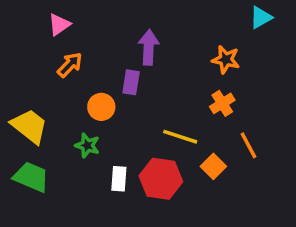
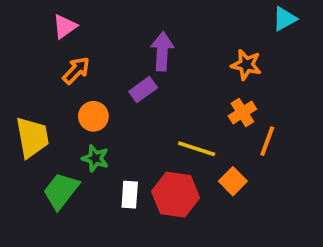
purple rectangle: (131, 82) -> (143, 90), turned 45
orange circle: (101, 107) -> (93, 116), moved
yellow trapezoid: (29, 126) -> (32, 137), turned 42
orange line: (249, 145) -> (267, 141), moved, turned 48
green trapezoid: (31, 177) -> (61, 191), moved, turned -75

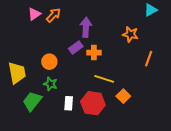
orange arrow: (76, 70) -> (53, 15), moved
orange cross: (242, 112) -> (94, 53), moved, turned 32
orange line: (267, 141) -> (149, 59), moved

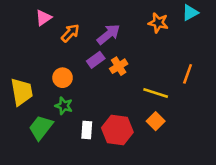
orange arrow: (53, 15) -> (70, 33), moved
purple arrow: (86, 27) -> (108, 34), turned 48
orange star: (130, 34) -> (158, 23), moved
orange cross: (94, 53) -> (119, 66), turned -32
yellow line: (104, 79) -> (156, 93), moved

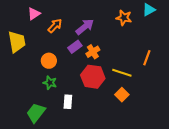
yellow trapezoid: (22, 92) -> (17, 42), moved
green trapezoid: (41, 127) -> (36, 113), moved
red hexagon: (117, 130) -> (93, 77), moved

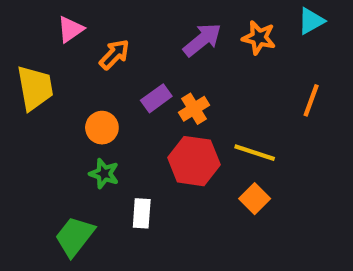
purple arrow: (85, 27) -> (202, 40), moved
orange line: (147, 58) -> (311, 100), moved

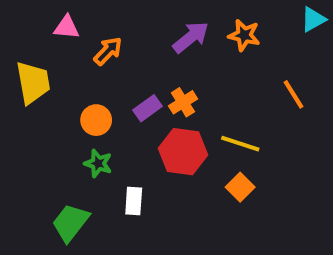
cyan triangle: (311, 21) -> (313, 19), moved
pink triangle: (71, 29) -> (67, 27), turned 40
purple rectangle: (156, 98) -> (147, 108), moved
orange line: (311, 100) -> (293, 94), turned -52

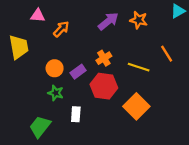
purple rectangle: (147, 108) -> (78, 72), moved
yellow line: (240, 144) -> (139, 67), moved
orange square: (240, 187) -> (136, 106), size x1.6

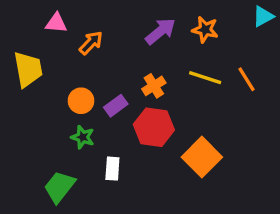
yellow line: (139, 67) -> (205, 78), moved

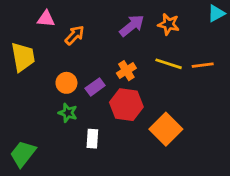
orange line: (246, 79) -> (203, 65), turned -65
green trapezoid: (59, 187) -> (23, 154), moved

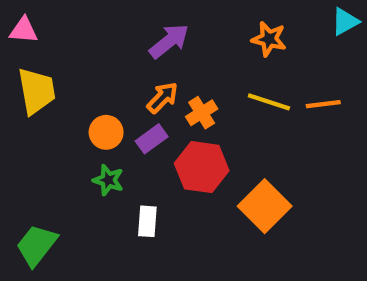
pink triangle: (46, 19) -> (24, 30), moved
purple arrow: (132, 26) -> (169, 41), moved
orange arrow: (75, 35) -> (163, 98), moved

